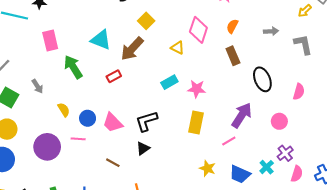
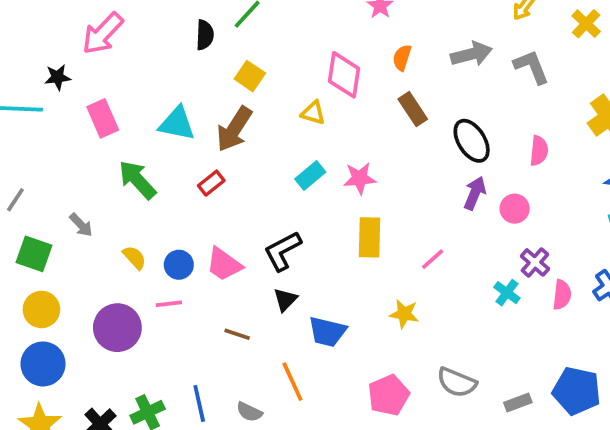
gray arrow: (271, 31) -> (471, 54), size x1.5
pink rectangle: (50, 40) -> (103, 118), moved
purple arrow: (242, 115) -> (475, 193), moved, size x0.7
blue trapezoid: (240, 174) -> (327, 332), moved

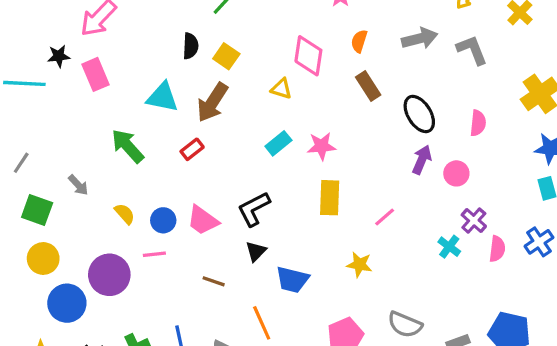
black semicircle: (205, 35) -> (191, 46), moved
pink rectangle: (103, 118) -> (96, 74), moved
blue circle: (43, 364) -> (67, 303), moved

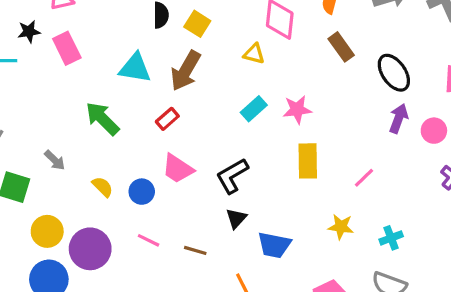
pink trapezoid: (203, 220) -> (178, 169), moved
cyan cross: (449, 247) -> (391, 238), moved, turned 35
pink line: (154, 254) -> (149, 240), moved, turned 35
yellow circle: (43, 259) -> (47, 231), moved

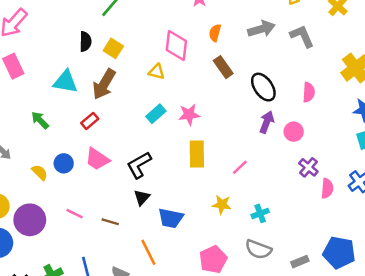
green arrow: (102, 119) -> (40, 120), size x0.7
blue circle: (142, 192) -> (64, 163), moved

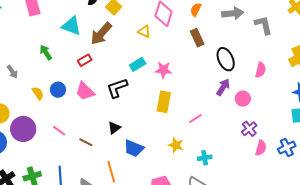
black L-shape: (139, 165) -> (117, 88), moved

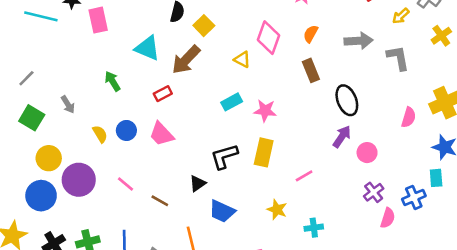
pink semicircle: (260, 70) -> (409, 117), moved
black L-shape: (117, 88) -> (224, 156), moved
blue cross: (287, 147) -> (414, 197), moved

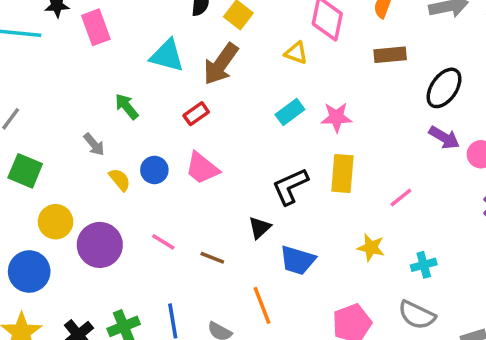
brown rectangle: (311, 70) -> (390, 55), turned -65
black ellipse: (347, 100) -> (444, 88), turned 64
gray arrow: (68, 104) -> (94, 144), moved
purple arrow: (342, 137) -> (444, 138), turned 95
blue circle: (41, 196) -> (29, 271), moved

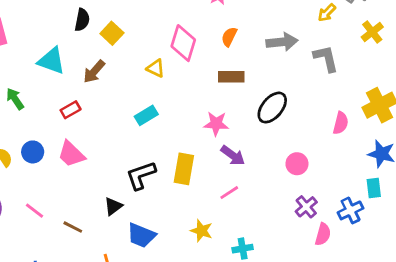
brown arrow: (221, 64) -> (94, 72), size x0.7
pink star: (336, 117) -> (216, 124), moved
purple arrow: (444, 138) -> (233, 155), moved

